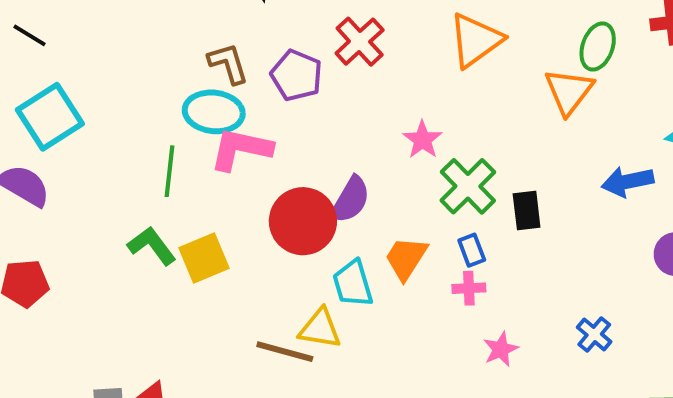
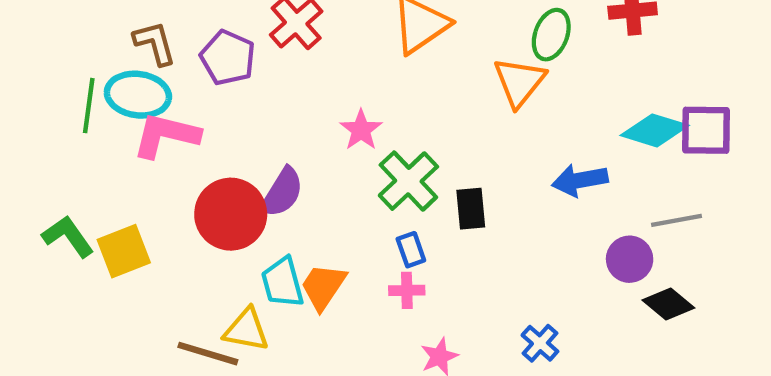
green line: (169, 171) -> (89, 106), moved
orange trapezoid: (406, 258) -> (323, 287), moved

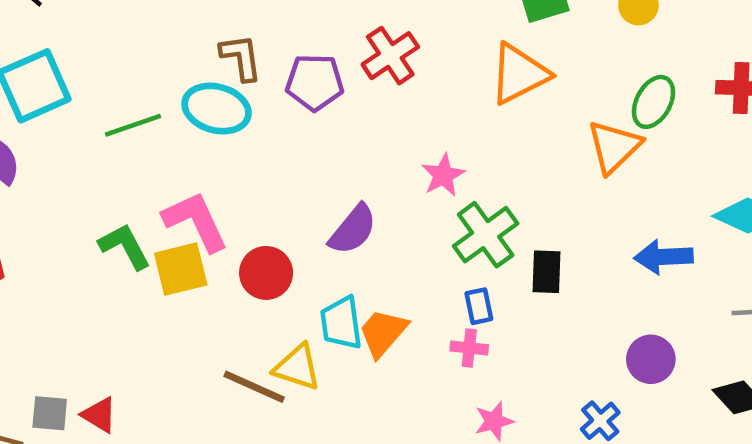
purple pentagon: (228, 58) -> (315, 82), turned -30
green line: (89, 106) -> (133, 125), moved, turned 56
pink L-shape: (166, 135) -> (196, 221), moved, turned 44
red circle: (231, 214) -> (266, 273), moved, size x0.7
purple circle: (630, 259) -> (651, 359), moved

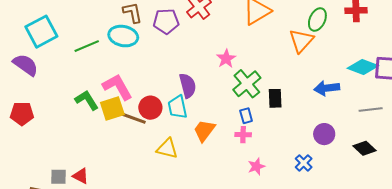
purple semicircle: (353, 229) -> (188, 86), turned -50
cyan trapezoid: (341, 323) -> (177, 107), moved
brown line: (254, 387) -> (132, 118), moved

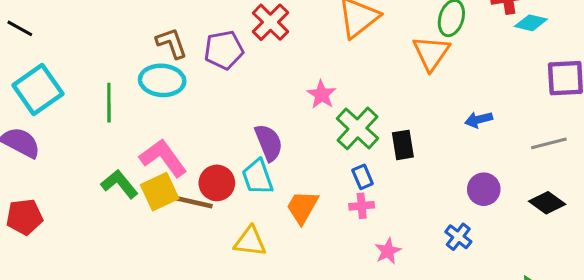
green line: (87, 46) -> (109, 103), turned -60
cyan diamond: (363, 67) -> (531, 23), moved, size x0.7
blue arrow: (327, 88) -> (479, 120), size x0.7

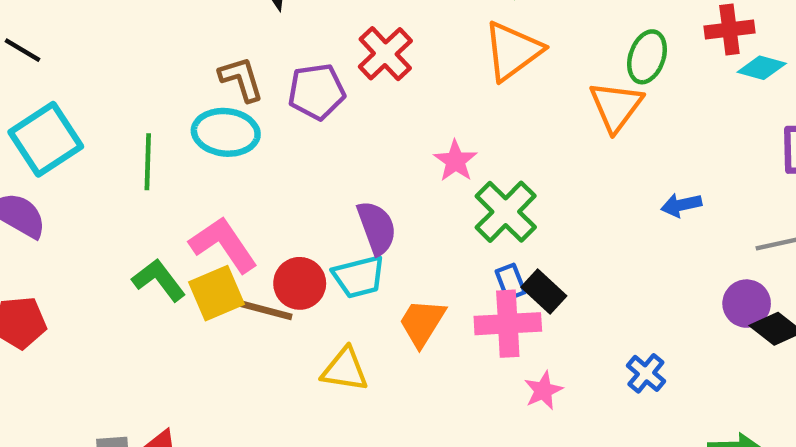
black rectangle: (403, 145) -> (544, 292), moved, turned -40
cyan trapezoid: (258, 177) -> (359, 277), turned -87
purple circle: (484, 189) -> (747, 304), moved
pink cross: (362, 206) -> (508, 324), size x1.8

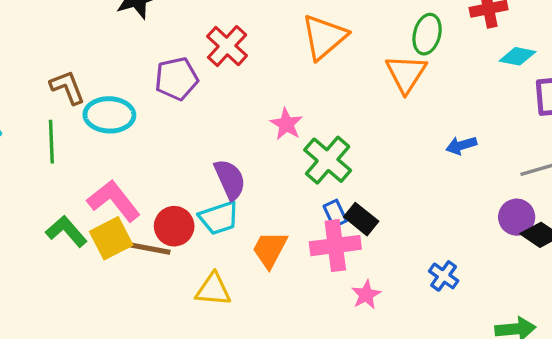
cyan diamond: (762, 68) -> (517, 56), moved
brown L-shape: (241, 79) -> (67, 87), moved

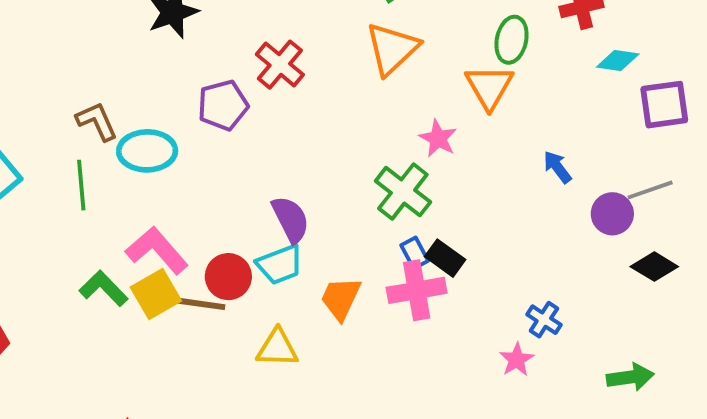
pink star: (286, 124) -> (438, 138), moved
blue arrow: (461, 145) -> (557, 167), turned 72
purple circle: (517, 217) -> (612, 214), moved
pink star: (366, 295) -> (517, 360), moved

